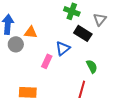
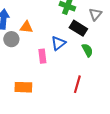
pink rectangle: (47, 61) -> (42, 56), turned -32
green semicircle: (92, 66) -> (87, 50), moved

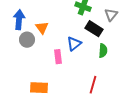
orange triangle: (26, 27) -> (42, 28), turned 48
green semicircle: (87, 50) -> (103, 51), turned 32

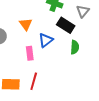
orange triangle: (42, 28) -> (26, 24), moved
red line: (93, 85) -> (34, 81), moved

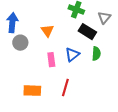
blue triangle: (46, 40) -> (72, 55), moved
red line: (34, 81) -> (65, 88), moved

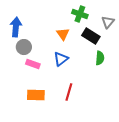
orange triangle: (47, 31) -> (63, 34), moved
blue triangle: (72, 55) -> (61, 59), moved
pink rectangle: (51, 60) -> (33, 64), moved, turned -64

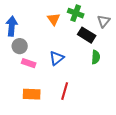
orange triangle: (63, 34) -> (54, 19), moved

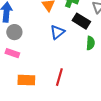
blue triangle: (57, 58) -> (57, 32), moved
pink rectangle: (29, 63) -> (12, 53), moved

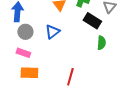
blue triangle: (57, 32) -> (52, 32), moved
orange rectangle: (26, 80) -> (29, 73), moved

